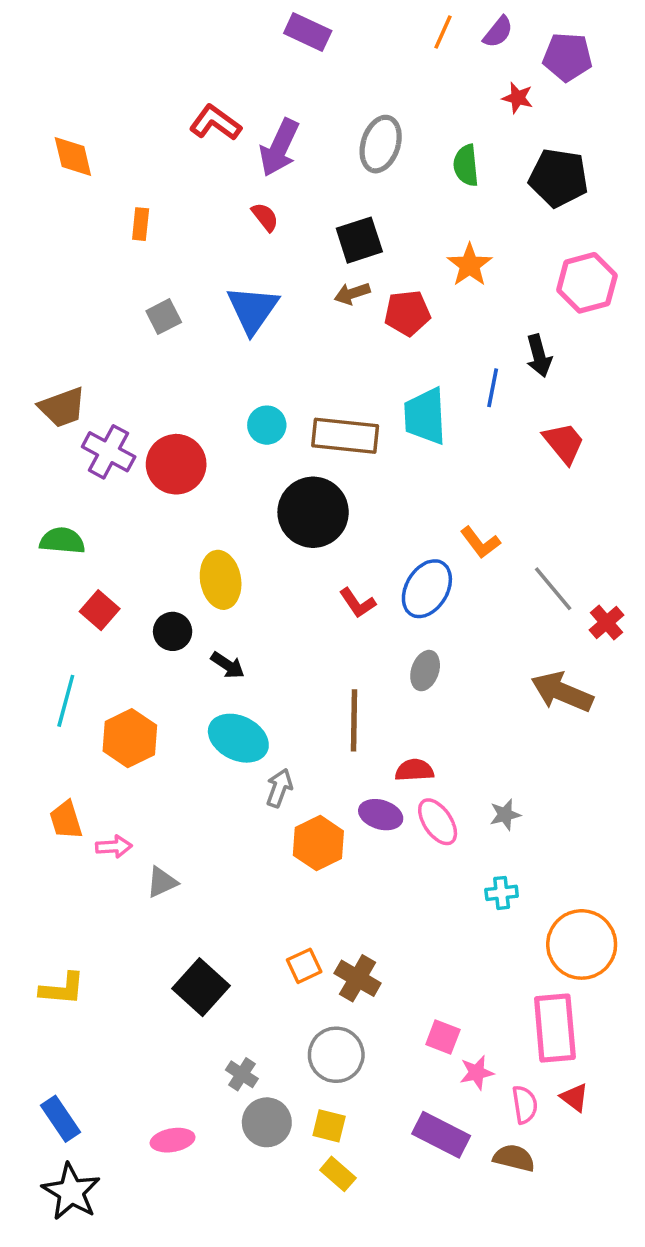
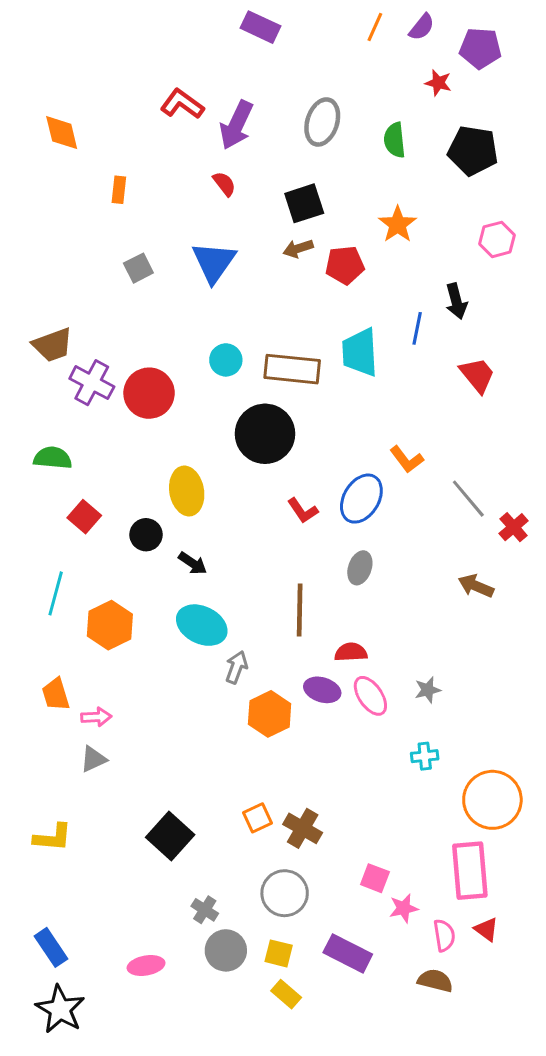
pink hexagon: (587, 283) -> (497, 239), size x0.7
brown arrow: (562, 692) -> (476, 586), size x0.7
gray triangle: (162, 882) -> (93, 759), moved
purple rectangle: (441, 1135) -> (348, 953), moved

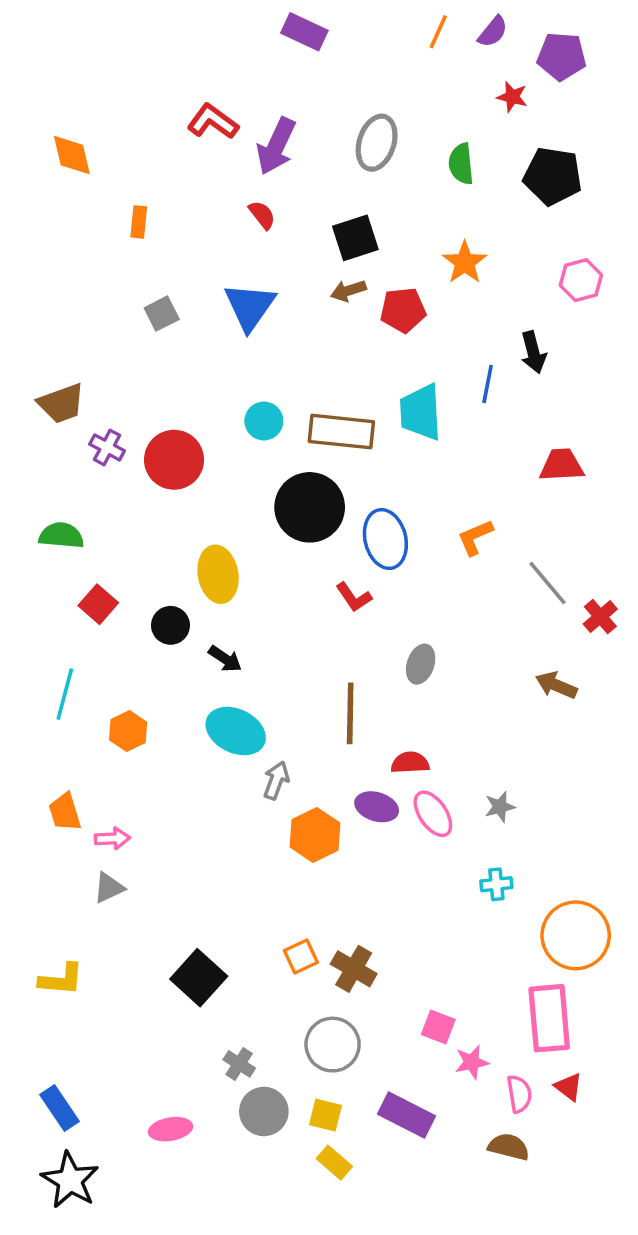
red trapezoid: (477, 375) -> (562, 465), moved, turned -54
purple cross: (92, 383) -> (107, 447), size x0.7
orange L-shape: (407, 459) -> (475, 537), turned 104
blue ellipse: (361, 499) -> (385, 539), moved, turned -45
orange hexagon: (110, 625) -> (128, 731), size x0.7

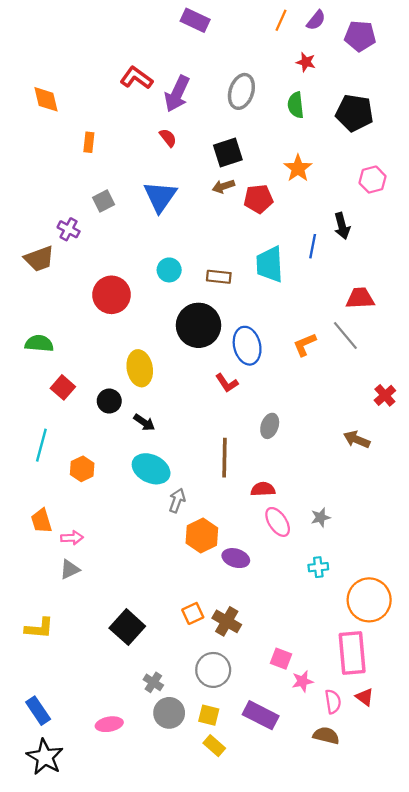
red star: (512, 97) -> (306, 62), moved
brown rectangle: (341, 432) -> (219, 277), size x0.6
purple cross: (107, 447) -> (69, 229), moved
gray line: (547, 583) -> (345, 335), moved
purple ellipse: (377, 807) -> (236, 558), moved

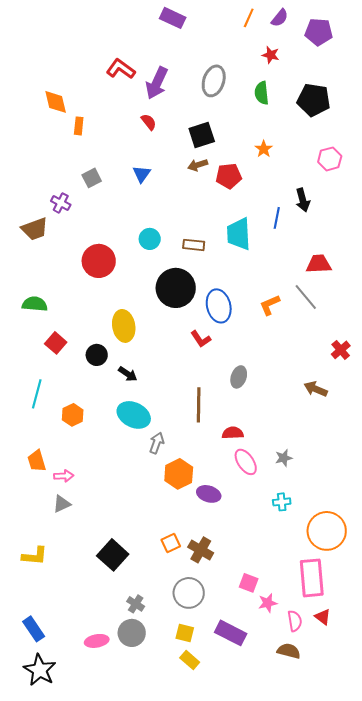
orange diamond: (46, 99) -> (56, 102), moved
orange star: (298, 168) -> (264, 149), size x0.7
blue triangle: (160, 197) -> (142, 174), size x0.6
gray circle: (169, 713) -> (132, 633), moved

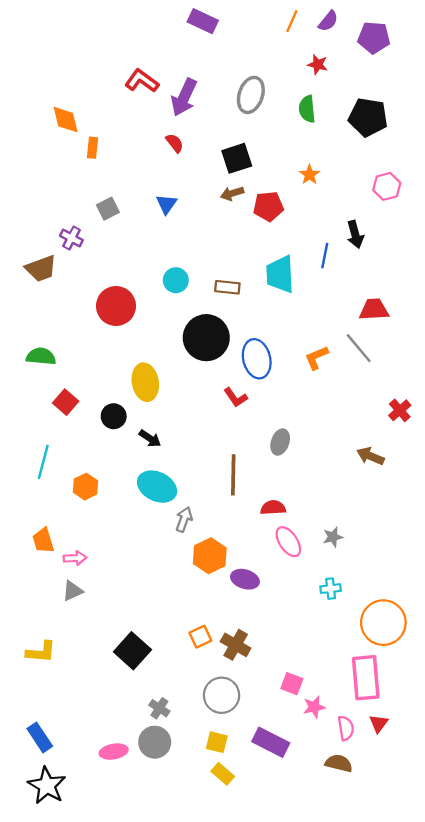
red triangle: (323, 617) -> (379, 723), turned 30

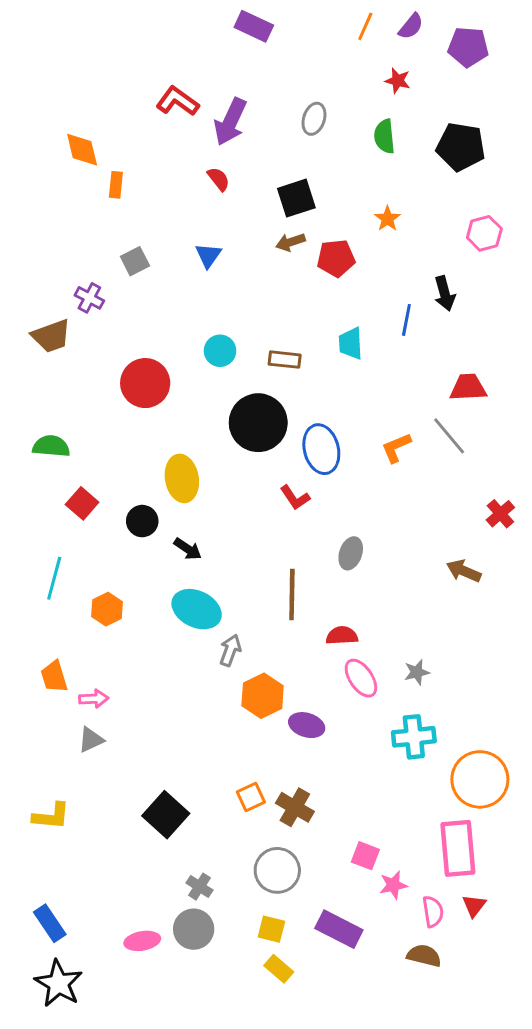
gray ellipse: (251, 95) -> (314, 119), size x0.7
cyan trapezoid: (280, 274) -> (351, 343), size x0.7
cyan cross: (331, 589) -> (414, 737), size x1.6

